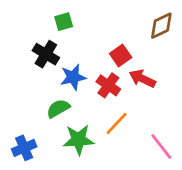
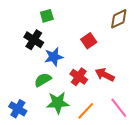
red arrow: (142, 79) -> (105, 75), moved
red cross: (108, 85) -> (79, 77), moved
orange line: (117, 123) -> (86, 111), moved
blue cross: (24, 148) -> (18, 109), turned -36

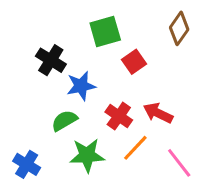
green square: (47, 16) -> (105, 31), moved, size x1.5
brown diamond: (119, 19) -> (179, 28), turned -30
orange line: (86, 111) -> (135, 148), moved

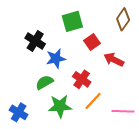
red arrow: (158, 113) -> (114, 60), moved
pink line: (179, 163) -> (123, 111), turned -50

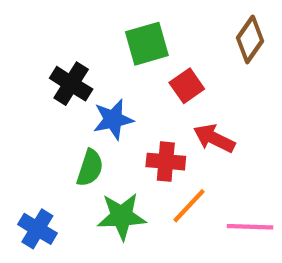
red arrow: (114, 60) -> (214, 138), moved
red cross: (82, 79) -> (166, 162), turned -30
green semicircle: (44, 82) -> (90, 168), turned 138

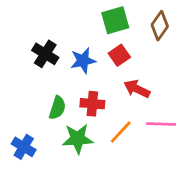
green square: (147, 44) -> (115, 20), moved
blue star: (113, 119) -> (83, 61), moved
red cross: (166, 162) -> (92, 104), moved
pink line: (250, 227) -> (161, 124), moved

